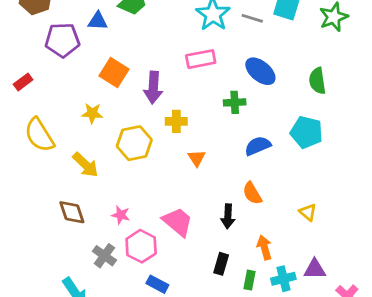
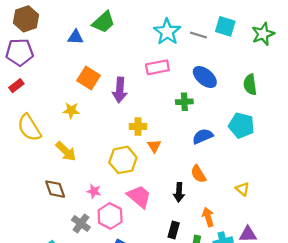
purple pentagon: (62, 40) -> (20, 52), moved
yellow cross: (176, 121) -> (138, 127), moved
yellow hexagon: (134, 143) -> (123, 160), moved

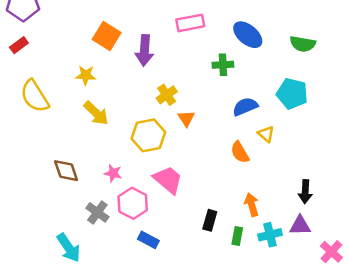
green semicircle: (250, 85) -> (303, 44), turned -72
yellow cross: (138, 127) -> (167, 95), turned -35
yellow arrow: (66, 151) -> (96, 113), moved
yellow triangle: (243, 189) -> (266, 134), moved
black arrow: (179, 192) -> (305, 192), moved

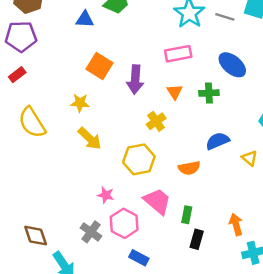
blue semicircle: (245, 107) -> (218, 141), moved
orange triangle: (186, 118) -> (175, 92), moved
orange semicircle: (240, 152) -> (189, 168), moved, turned -70
brown diamond: (66, 171) -> (36, 236), moved
green rectangle: (237, 236) -> (187, 215), moved

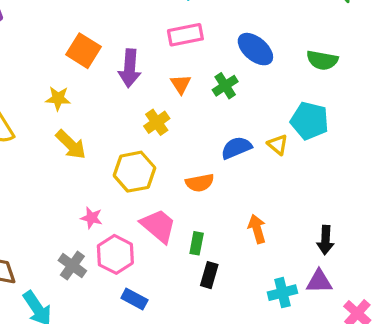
green cross: (209, 93) -> (225, 86), turned -30
yellow triangle: (249, 158) -> (278, 145), moved
orange arrow: (236, 225) -> (257, 229), moved

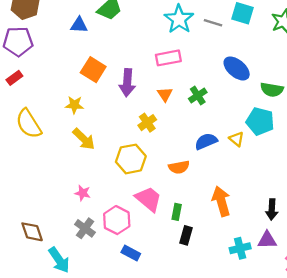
blue ellipse: (255, 49) -> (237, 68), moved
green semicircle: (322, 60) -> (272, 90), moved
pink star: (91, 218) -> (83, 193), moved
orange arrow: (257, 229) -> (221, 201), size x1.4

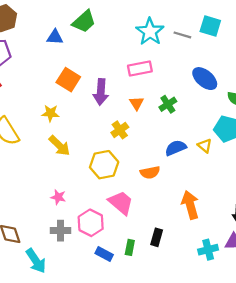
green rectangle: (177, 212) -> (130, 247), moved
gray cross: (85, 228) -> (60, 231), turned -36

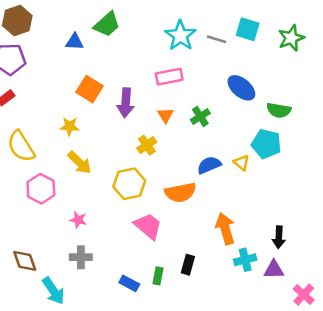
orange semicircle: (150, 172) -> (180, 192), size x1.4
pink hexagon: (91, 223) -> (41, 189), moved
cyan cross: (208, 250) -> (245, 260), moved

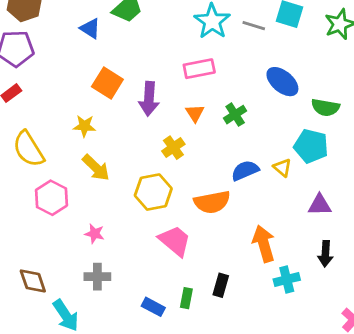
blue triangle: (75, 42) -> (90, 28), turned 30
purple triangle: (274, 270) -> (320, 205), moved

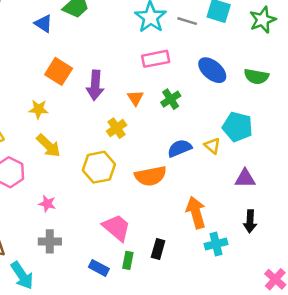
pink rectangle: (199, 69) -> (156, 59), moved
green semicircle: (325, 107) -> (256, 76), moved
pink trapezoid: (175, 241) -> (117, 228), moved

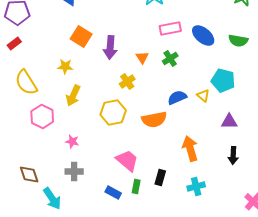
pink rectangle: (156, 59) -> (170, 28), moved
yellow arrow: (49, 146) -> (73, 96), turned 70
cyan cross: (216, 244) -> (196, 186), moved

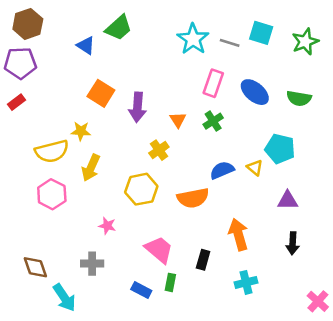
pink rectangle: (170, 28) -> (213, 83), turned -60
yellow semicircle: (26, 82) -> (52, 151), moved, turned -72
pink star: (72, 142) -> (107, 226), moved
black rectangle: (160, 178) -> (203, 260), moved

